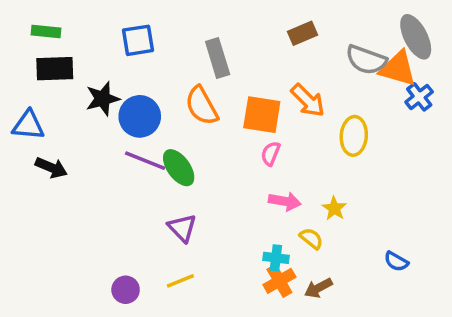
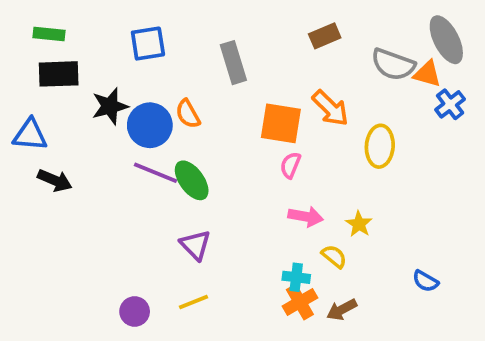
orange triangle: (398, 69) -> (427, 74), size x0.7
orange semicircle: (202, 106) -> (188, 114), moved, size x0.7

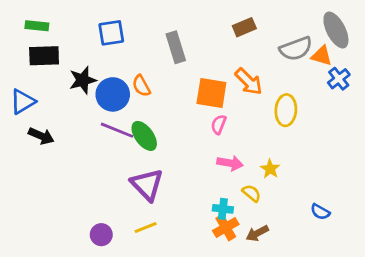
gray semicircle: (393, 64) -> (296, 49), turned -40
blue triangle: (30, 135) -> (23, 102), turned -36
purple triangle: (195, 245) -> (147, 185), size x1.4

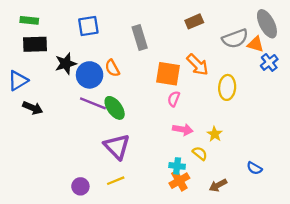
brown arrow: (257, 233) -> (218, 185), moved

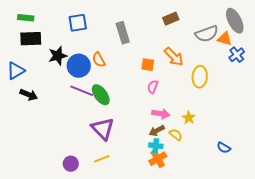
orange square: (168, 74) -> (148, 65), size x0.6
brown arrow: (218, 185) -> (157, 131), moved

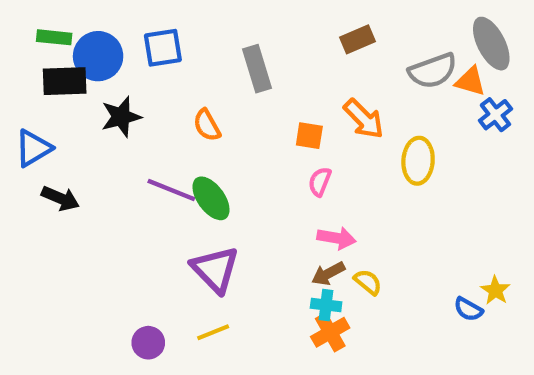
blue circle: (79, 66) -> (98, 56), moved
yellow star: (189, 118) -> (495, 290), moved

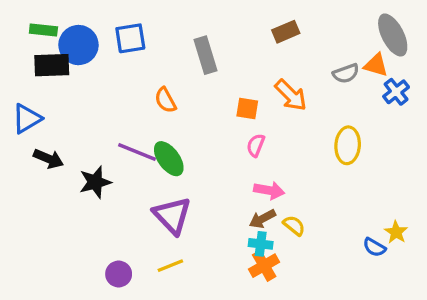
gray semicircle: (433, 71) -> (346, 73), moved, size x0.7
black star: (121, 117) -> (95, 182), moved
yellow ellipse: (418, 161) -> (348, 145), moved

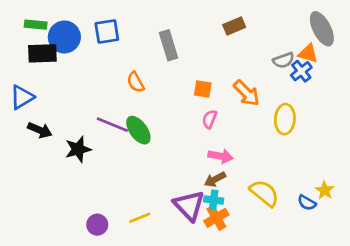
blue cross: (396, 92) -> (301, 71), moved
orange arrow: (291, 95) -> (247, 93), moved
purple triangle: (172, 216) -> (189, 205), moved
yellow semicircle: (294, 226) -> (264, 193), moved, size x1.6

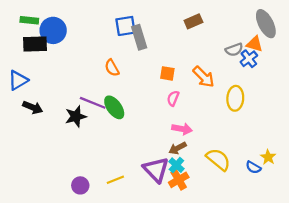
blue square: (107, 31) -> (126, 26), moved
black star: (78, 149) -> (76, 116), moved
cyan cross: (214, 200) -> (176, 165), turned 35

